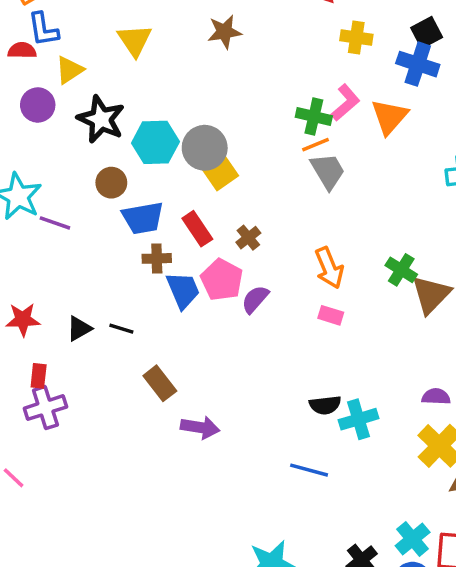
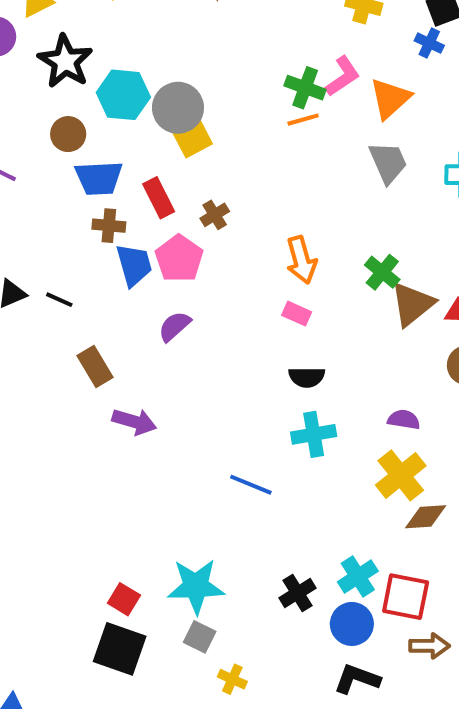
blue cross: (418, 64) -> (429, 43), size x0.6
gray trapezoid: (328, 171) -> (388, 162), moved
purple semicircle: (255, 299) -> (174, 326), moved
black semicircle: (325, 405) -> (307, 377), moved

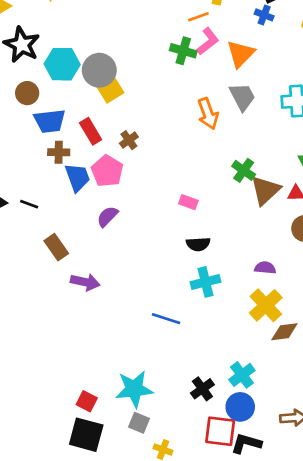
orange line: (303, 120) -> (198, 17), moved
orange arrow: (301, 260) -> (208, 114), moved
red square: (406, 597) -> (220, 431), moved

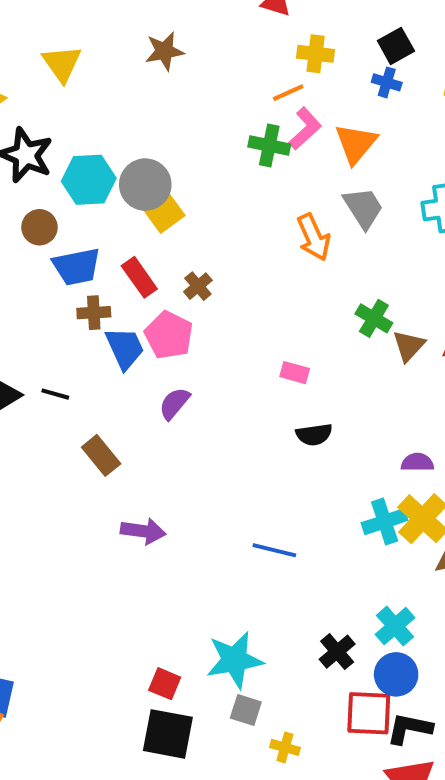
brown triangle: (265, 190) -> (409, 346), size x0.7
purple arrow: (85, 282) -> (143, 531), moved
cyan cross: (206, 282) -> (385, 522), moved

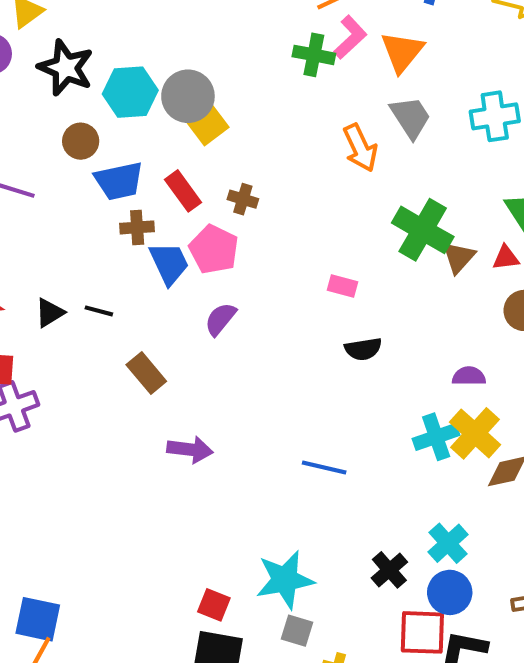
brown cross: (198, 286) -> (243, 199), turned -32
green cross: (374, 318) -> (423, 230), size x1.6

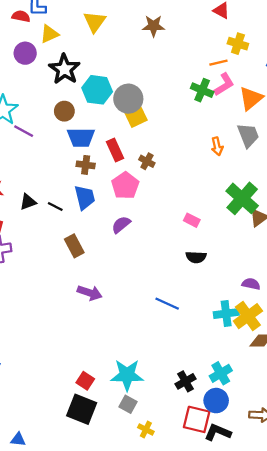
orange arrow: (360, 148) -> (217, 146), size x0.7
blue trapezoid: (169, 263) -> (85, 197), moved
blue line: (324, 467) -> (167, 304), moved

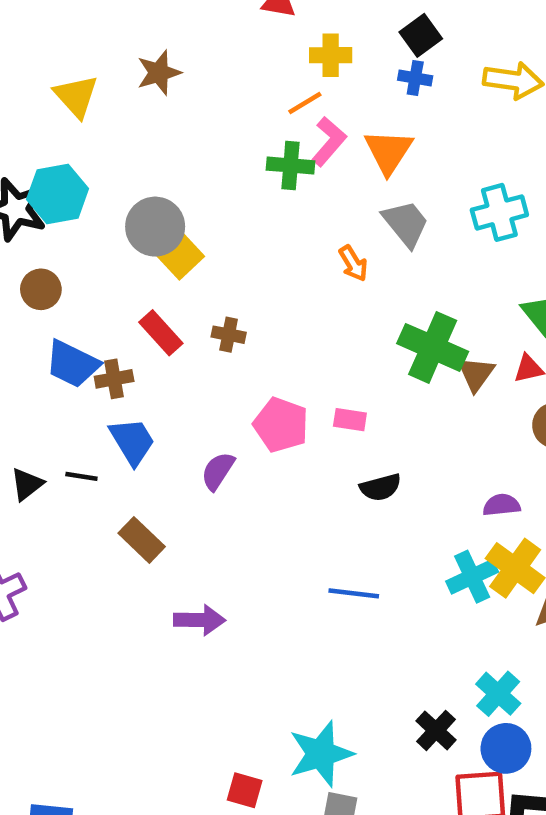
yellow triangle: (95, 22) -> (76, 96), moved
cyan hexagon: (97, 90) -> (58, 194), moved
blue trapezoid: (81, 137) -> (72, 364), moved, turned 44
pink pentagon: (125, 186) -> (281, 425), moved

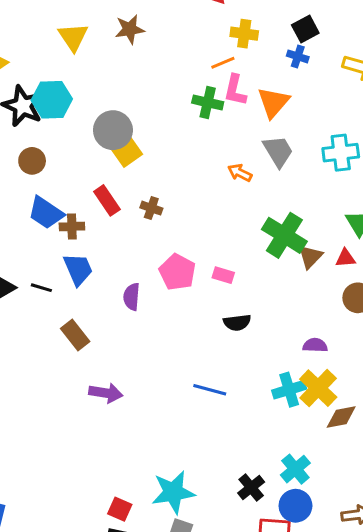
pink L-shape: (329, 141) -> (235, 90), turned 144
orange arrow: (353, 263) -> (240, 173), turned 140
purple semicircle: (218, 471) -> (132, 297), turned -36

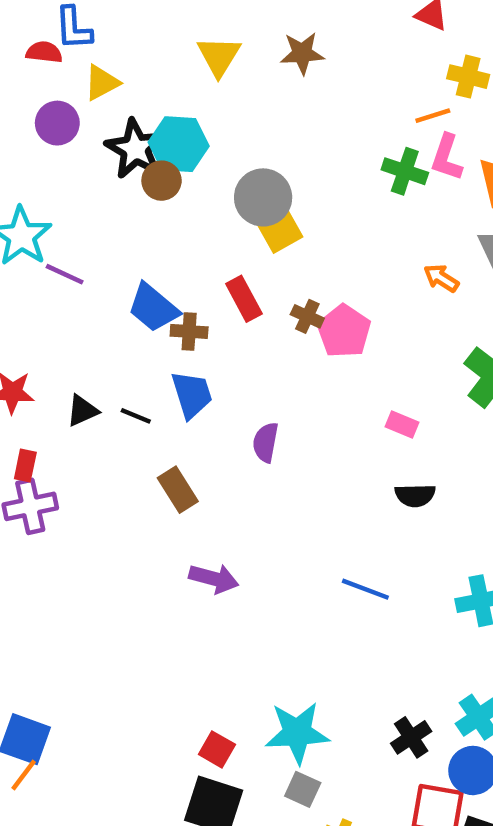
brown circle: (32, 161) -> (162, 181), moved
pink pentagon: (177, 272) -> (344, 331), moved

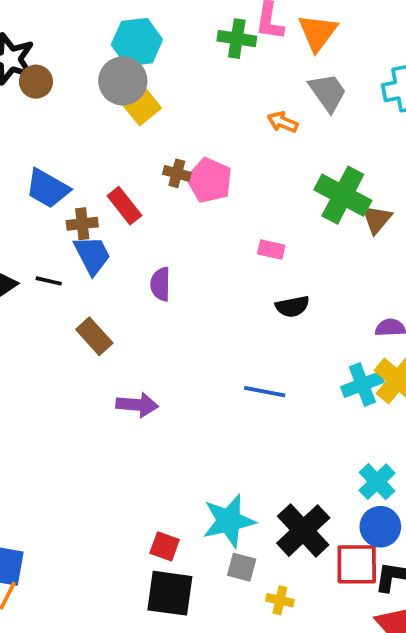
cyan hexagon: (179, 144) -> (137, 42), moved
red rectangle: (244, 299) -> (124, 206), moved
brown cross: (189, 331) -> (82, 224), moved
black cross: (411, 737) -> (303, 531), moved, size x1.6

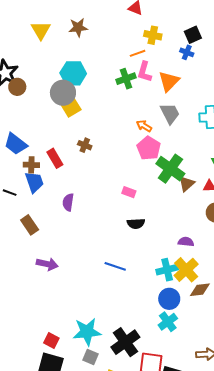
green cross: (237, 39) -> (126, 79), turned -36
pink pentagon: (209, 180) -> (149, 148), moved
blue circle: (380, 527) -> (169, 299), moved

